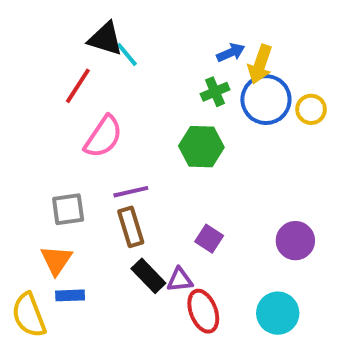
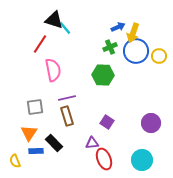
pink semicircle: (103, 137) -> (53, 70), turned -45
black rectangle: (148, 276) -> (54, 143), moved
yellow semicircle: (29, 315) -> (15, 161), size x0.6

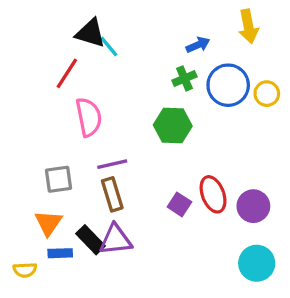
yellow arrow: (133, 33) -> (248, 26), moved, turned -30
purple triangle: (92, 143) -> (116, 240), moved, size x1.5
red ellipse: (104, 159) -> (213, 194), moved
cyan circle: (142, 160) -> (257, 263), moved
yellow semicircle: (15, 161) -> (25, 270), turned -72

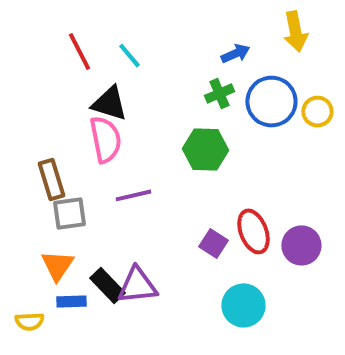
black triangle: (90, 33) -> (110, 104), moved
red line: (67, 73) -> (80, 52), moved, turned -60
brown rectangle: (112, 194) -> (52, 179), moved
cyan circle: (257, 263) -> (243, 305), moved

